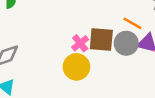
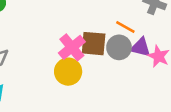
pink cross: (80, 43) -> (72, 47), size x1.5

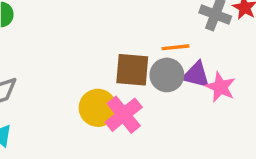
orange line: (125, 27) -> (175, 47), turned -36
pink cross: (72, 47) -> (124, 115), moved

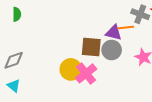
orange line: (175, 47) -> (126, 28), moved
purple triangle: (196, 75) -> (114, 33), moved

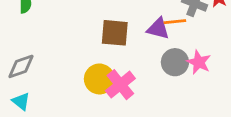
brown square: (91, 47) -> (115, 33), moved
gray circle: (112, 50) -> (175, 62), moved

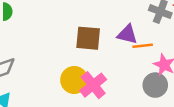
orange line: (175, 22) -> (143, 46), moved
gray circle: (175, 62) -> (155, 85), moved

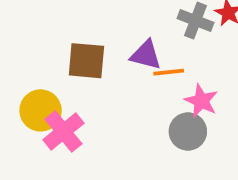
yellow circle: (74, 80) -> (41, 110), moved
pink cross: (93, 85) -> (63, 131), moved

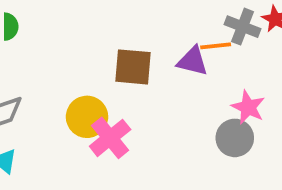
orange line: (169, 72) -> (216, 46), moved

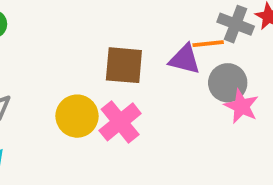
pink cross: (110, 138) -> (120, 122), moved
gray circle: (235, 138) -> (228, 83), moved

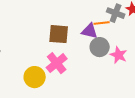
gray circle: (228, 83) -> (100, 47), moved
yellow circle: (77, 116) -> (35, 77), moved

